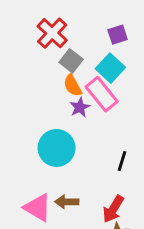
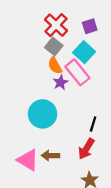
red cross: (52, 33) -> (56, 25), moved
red arrow: (113, 209) -> (86, 149), moved

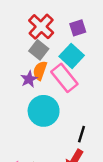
orange semicircle: (55, 66) -> (40, 71), turned 48
purple star: (61, 82) -> (29, 79), moved
cyan circle: (43, 114) -> (44, 111), moved

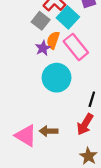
gray square: (39, 50) -> (41, 21), moved
cyan square: (72, 56) -> (68, 17), moved

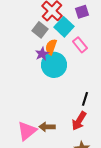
pink rectangle: (76, 47) -> (80, 45), moved, size x0.7
cyan circle: (57, 78) -> (54, 65), moved
pink triangle: (26, 136) -> (27, 131), turned 50

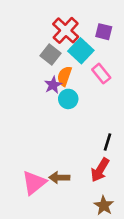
purple square: (82, 12) -> (104, 32), turned 32
cyan circle: (54, 65) -> (68, 99), size x0.6

